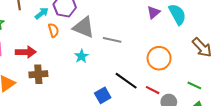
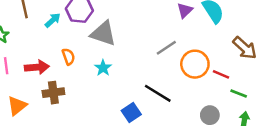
orange semicircle: (53, 30) -> (68, 57), moved
gray line: (112, 40) -> (166, 48), moved, turned -42
red line: (153, 90) -> (221, 74), moved

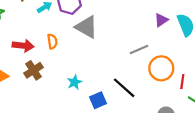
cyan star: (103, 68) -> (74, 82), moved
red line: (221, 74) -> (182, 82), turned 64
brown cross: (53, 93) -> (33, 70), turned -36

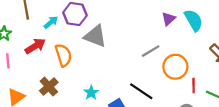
orange semicircle: (52, 41) -> (63, 55), size x1.5
red arrow: (23, 46) -> (35, 46), moved, turned -30
red line: (182, 82) -> (194, 86), moved

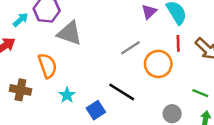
orange semicircle: (63, 55) -> (47, 66), moved
red line: (194, 86) -> (178, 43), moved
brown cross: (49, 87) -> (20, 90), turned -36

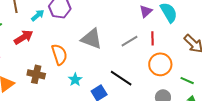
gray triangle: (70, 33) -> (92, 39), moved
red line: (178, 43) -> (153, 38), moved
orange circle: (158, 64) -> (160, 64), moved

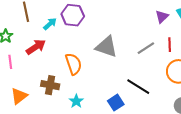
cyan star: (75, 80) -> (76, 101), moved

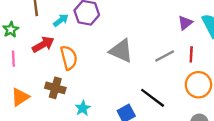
orange semicircle: (74, 64) -> (69, 58), moved

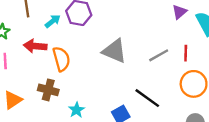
purple triangle: (185, 23) -> (179, 12), moved
red arrow: (43, 44) -> (35, 46), turned -145

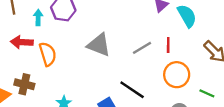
cyan arrow: (53, 21) -> (38, 18), turned -49
brown cross: (48, 90) -> (24, 84), moved

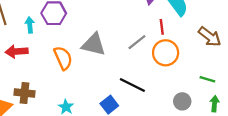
red line: (168, 45) -> (162, 27), moved
orange semicircle: (48, 54) -> (63, 58), moved
orange circle: (177, 75) -> (166, 53), moved

